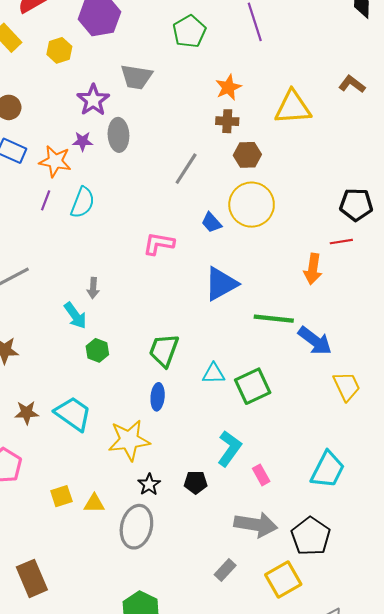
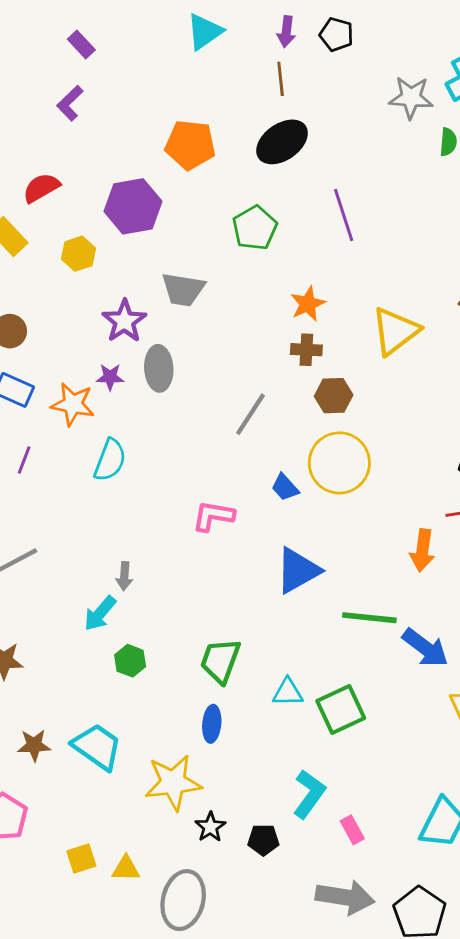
yellow triangle: (293, 107) -> (395, 331), turned -33
purple line: (46, 200) -> (24, 460), moved
cyan arrow: (75, 315) -> (100, 613), turned 76
black star: (149, 484) -> (210, 827), moved

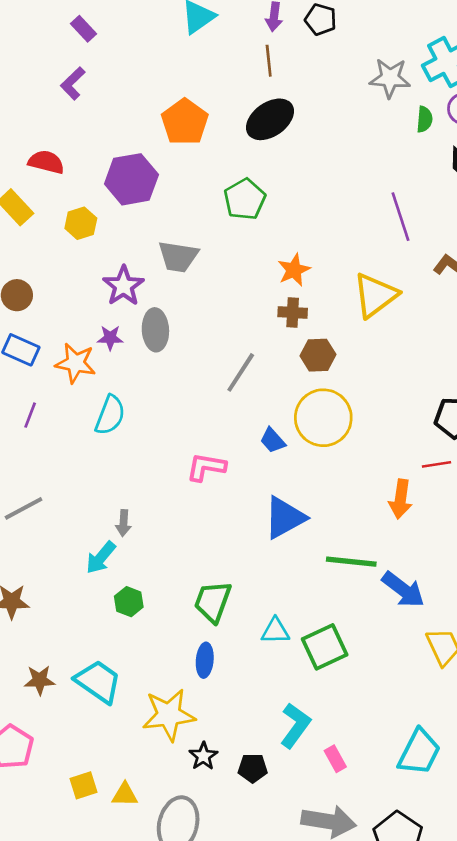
orange pentagon: (190, 145) -> (185, 122), turned 30
red semicircle: (41, 188) -> (46, 162), turned 44
purple line: (344, 215) -> (401, 217), moved

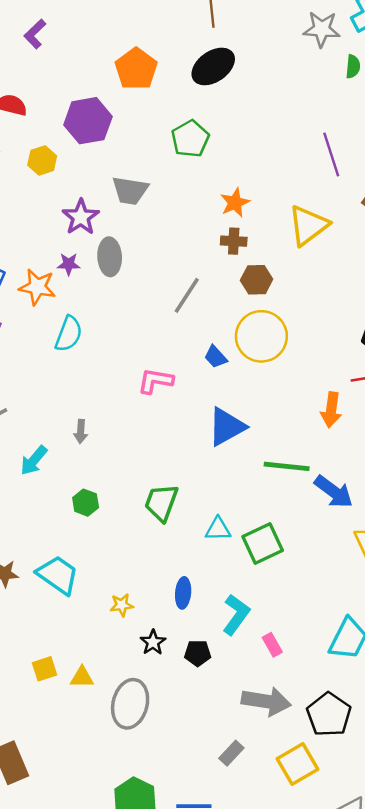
cyan arrow: (101, 558) -> (34, 460), moved
blue ellipse: (205, 660) -> (183, 593), moved
yellow star: (169, 715) -> (122, 605), size x0.5

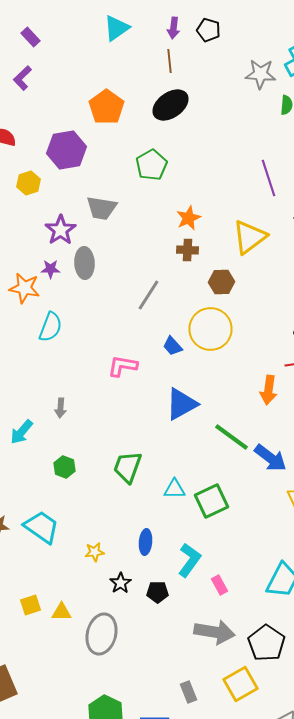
brown hexagon: (257, 280) -> (222, 282), moved
green line: (287, 466) -> (232, 437), turned 30
gray rectangle: (231, 753) -> (188, 692), moved, turned -65

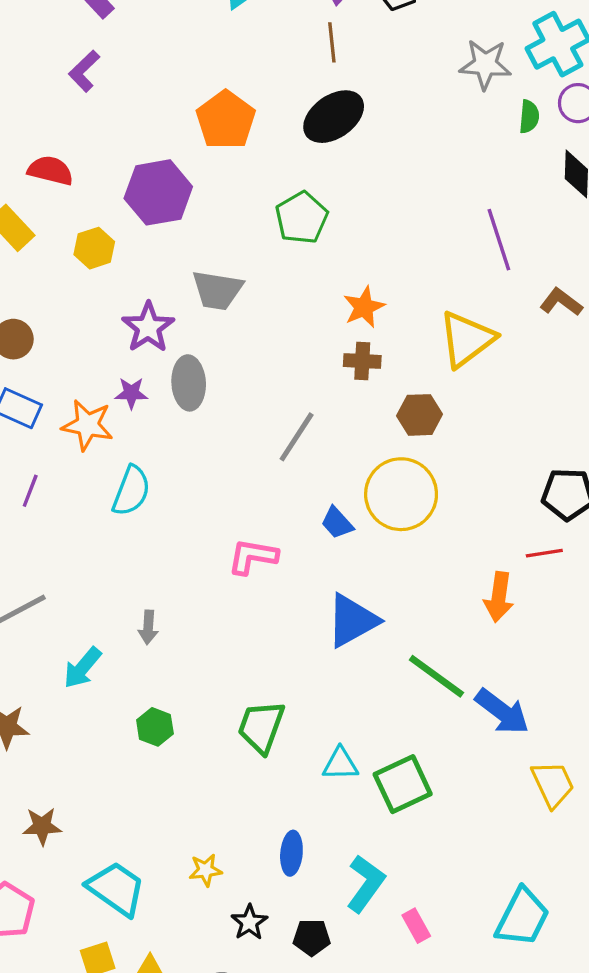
cyan trapezoid: (42, 527) -> (116, 889), moved

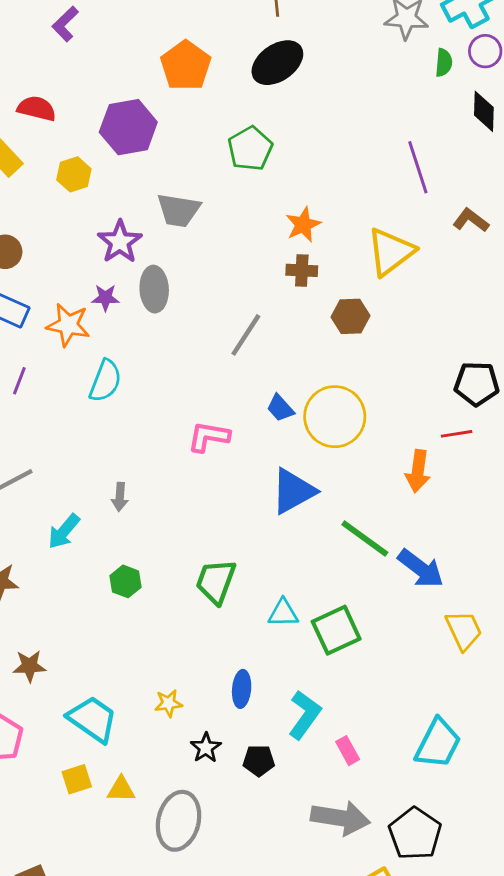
yellow circle: (401, 494) -> (335, 417), moved

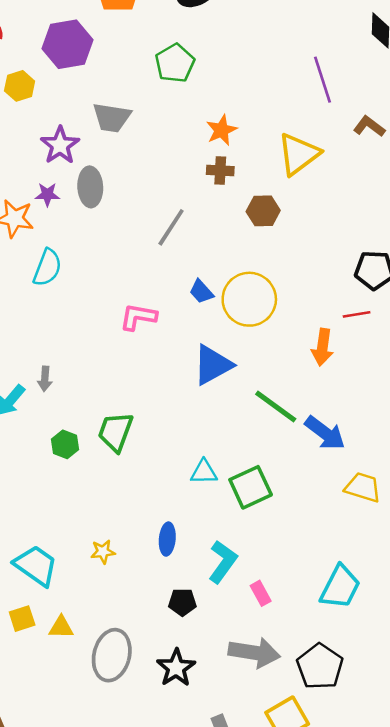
gray arrow: (120, 497) -> (45, 379), moved
green trapezoid: (216, 581) -> (115, 432), moved
yellow trapezoid: (464, 630) -> (363, 487), turned -48
black star: (206, 748) -> (176, 668), moved, size x1.4

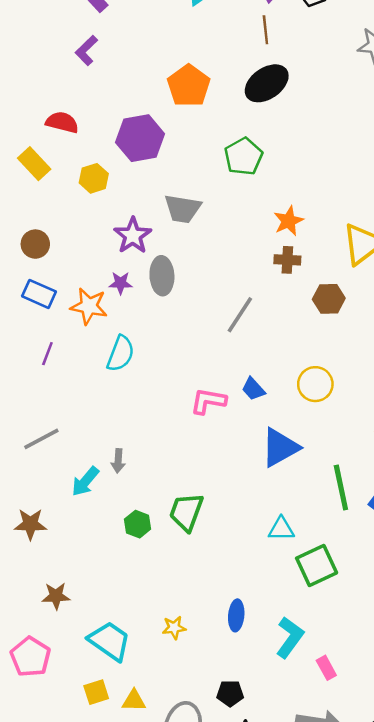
blue trapezoid: (201, 292) -> (253, 389), moved
yellow circle: (249, 299) -> (315, 384), size x0.7
green line: (276, 407) -> (341, 488), turned 42
cyan triangle: (204, 472) -> (281, 529), moved
black pentagon: (182, 602) -> (230, 693), moved

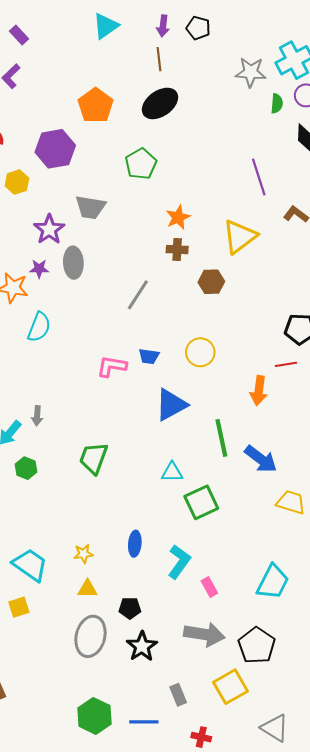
blue trapezoid: (253, 389) -> (149, 356), turned -40
green hexagon: (138, 524) -> (26, 468), moved
yellow triangle: (134, 701) -> (87, 589), moved

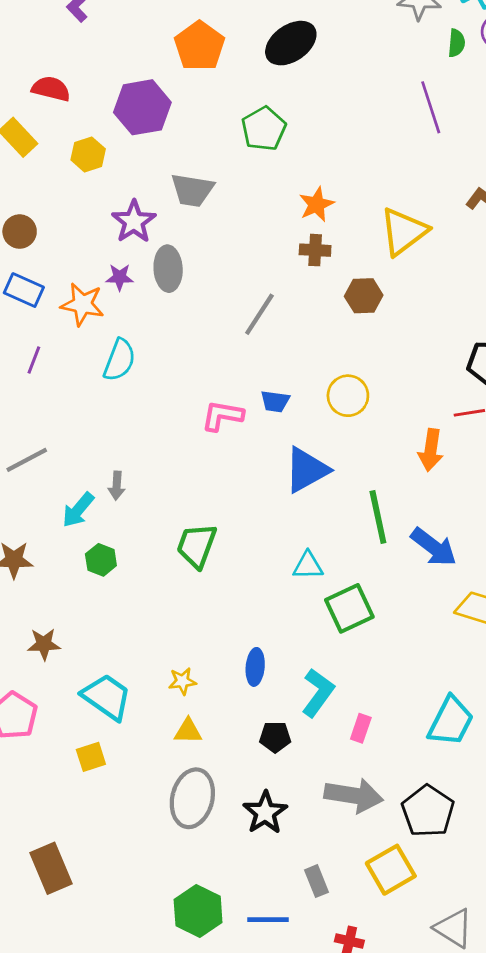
purple line: (259, 177) -> (431, 107), moved
pink rectangle: (209, 587) -> (361, 728), turned 48
black pentagon: (130, 608) -> (275, 737), moved

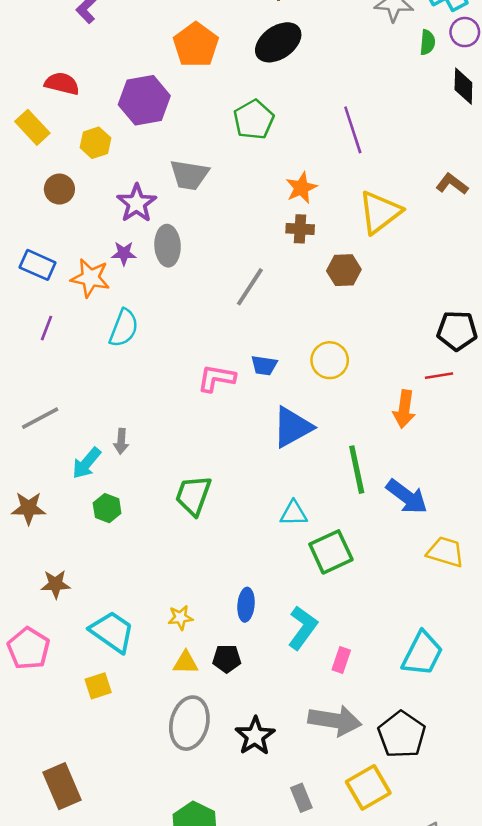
purple line: (431, 107) -> (353, 130), moved
brown circle: (20, 232) -> (59, 189), moved
black pentagon: (275, 737) -> (227, 659), moved

